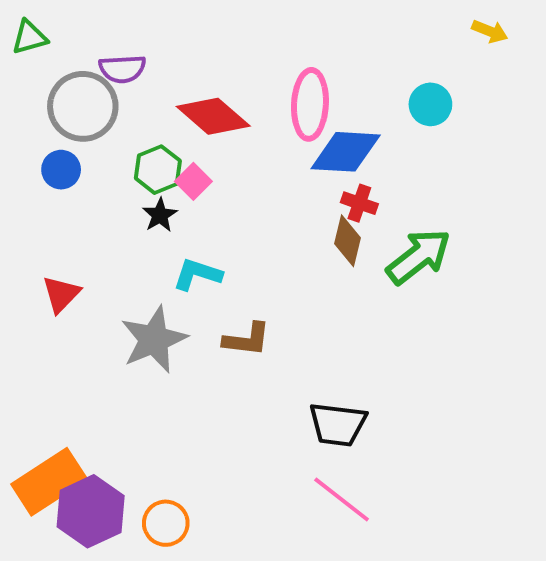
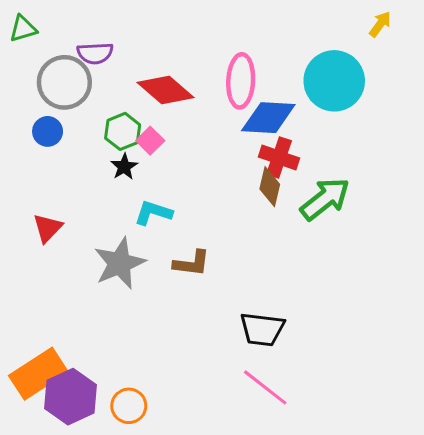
yellow arrow: (490, 31) -> (380, 24), turned -76
cyan circle: (430, 104) -> (334, 81), size x1.8
red cross: (359, 203) -> (279, 157), size x1.4

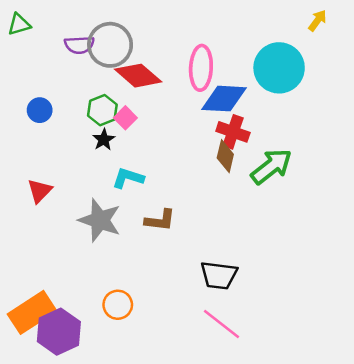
gray circle: (64, 82) -> (110, 45), moved
gray star: (120, 263) -> (100, 220), turned -30
orange circle: (129, 406) -> (118, 305), moved

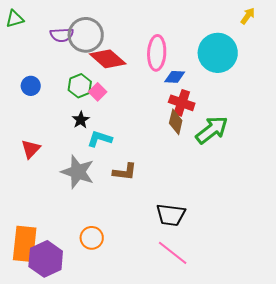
blue diamond: (224, 99) -> (175, 77), size x0.6
black star: (104, 140) -> (81, 120), moved
orange rectangle: (32, 312) -> (25, 244), turned -51

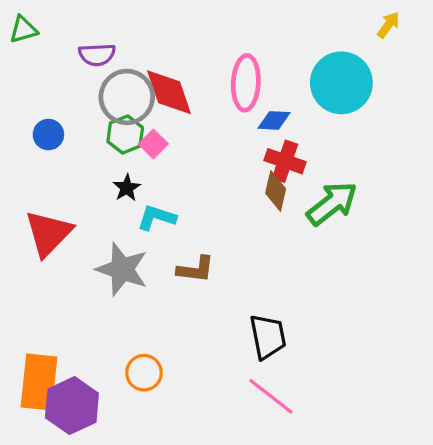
gray circle: (86, 35) -> (127, 97), moved
red diamond: (108, 59) -> (169, 92), turned 30
red triangle: (31, 149) -> (48, 233), size x1.6
black trapezoid: (171, 215) -> (268, 337), turned -108

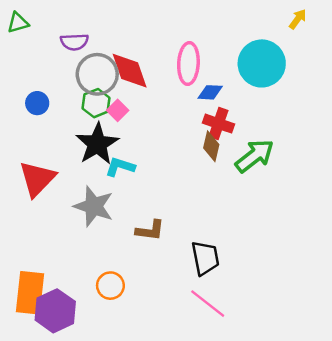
black star: (127, 188) -> (97, 144), size x2.0
brown L-shape: (196, 269) -> (150, 230), moved

